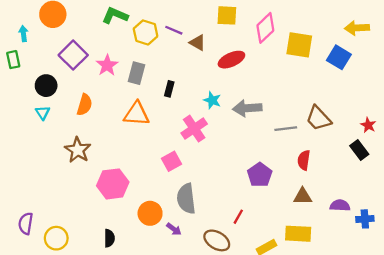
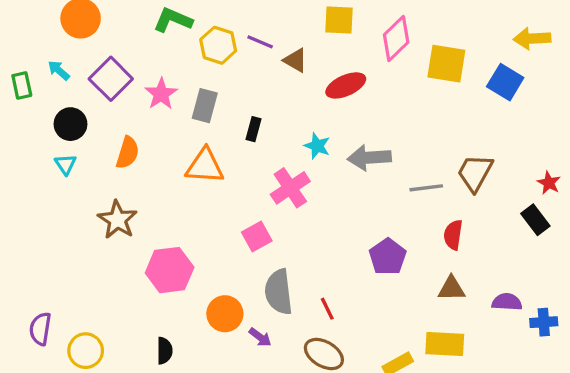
cyan arrow: (23, 34) -> (59, 70), moved, turned -42
brown trapezoid: (318, 118) -> (475, 173), turned 72
red line: (238, 217) -> (327, 309), moved, turned -56

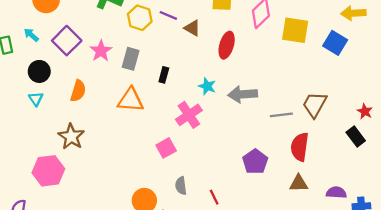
red ellipse: (346, 85) -> (227, 45), turned -50
red semicircle: (453, 235) -> (300, 147), size x1.4
pink hexagon: (170, 270) -> (48, 171), moved
gray semicircle: (279, 292) -> (181, 186), size x0.6

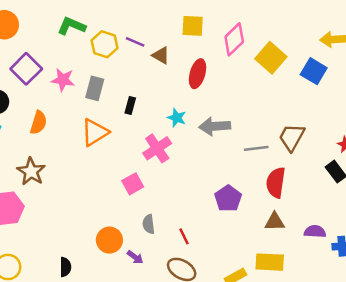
yellow square: (295, 30) -> (271, 58), turned 32
pink star: (101, 51) -> (63, 80), turned -30
orange triangle: (131, 100) -> (95, 132), turned -36

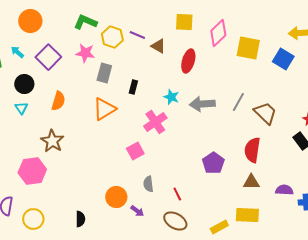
yellow square: (271, 58) -> (248, 48), turned -30
pink star: (63, 80) -> (85, 53), moved
brown trapezoid: (292, 137) -> (265, 113), turned 105
gray line: (256, 148) -> (238, 102), moved, turned -54

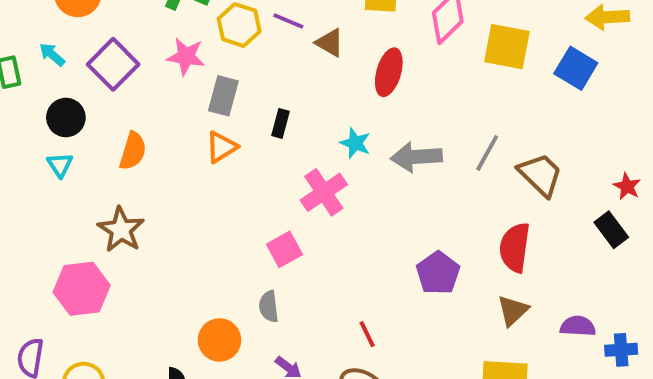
orange triangle: (104, 109) -> (221, 147), moved, size x0.7
brown triangle: (251, 182) -> (513, 310), turned -42
gray semicircle: (148, 184) -> (269, 307), moved
orange circle: (116, 197) -> (219, 340), moved

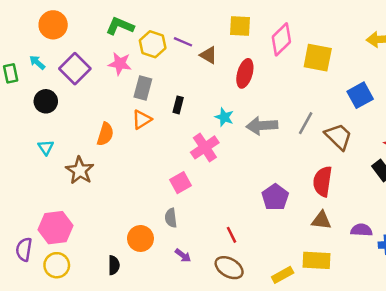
blue square: (576, 68) -> (360, 95), moved, turned 30
orange semicircle: (133, 151) -> (105, 134), moved
cyan triangle: (60, 165) -> (46, 147), moved
pink hexagon: (82, 289) -> (56, 228), moved
brown triangle: (513, 310) -> (321, 220), turned 50

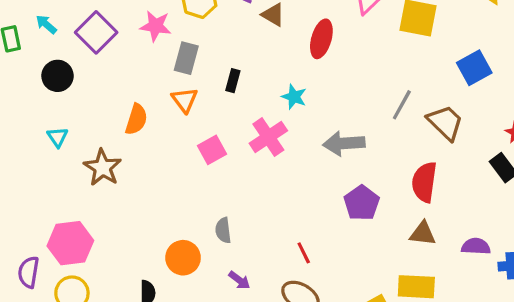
orange triangle: (142, 120) -> (185, 100), turned -35
gray arrow: (262, 126) -> (344, 143), moved
pink square: (181, 183) -> (212, 150), moved

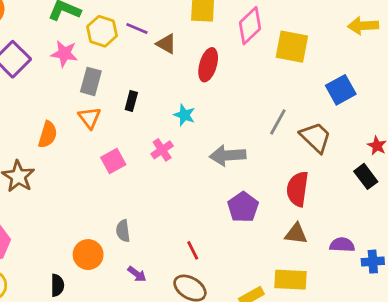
pink cross: (268, 137) -> (162, 150), size x0.7

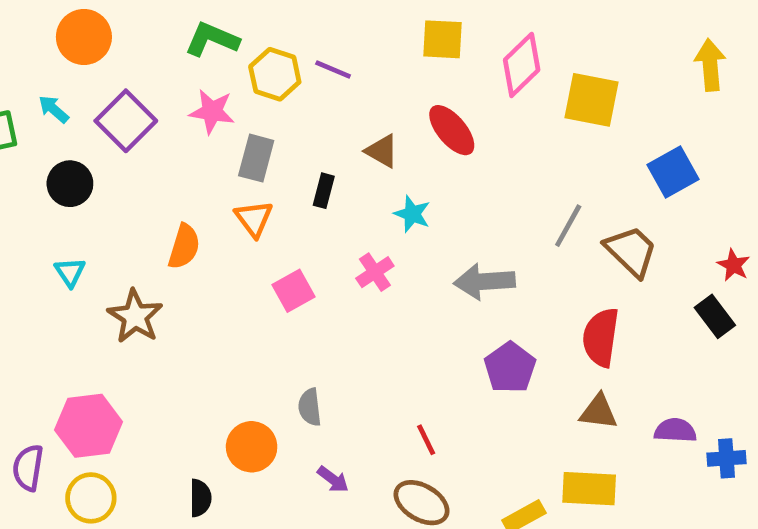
yellow arrow: (363, 26) -> (710, 65), turned 88
brown triangle: (166, 44) -> (382, 151), moved
red ellipse: (208, 65) -> (452, 130), turned -56

